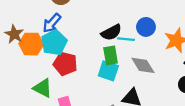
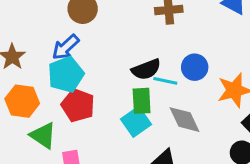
orange hexagon: (31, 44) -> (22, 101), moved
cyan square: (108, 71) -> (136, 122), turned 30

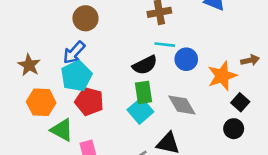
cyan line: (165, 81) -> (165, 45), moved

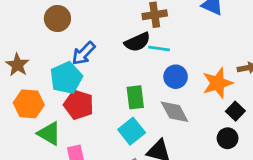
brown circle: (85, 18) -> (57, 18), moved
blue arrow: (74, 53) -> (83, 53), moved
blue circle: (186, 59) -> (176, 77), moved
black semicircle: (145, 65) -> (137, 42), moved
cyan square: (140, 111) -> (132, 131), moved

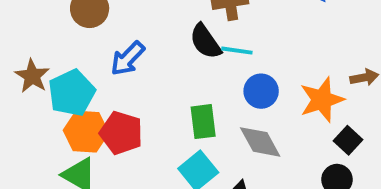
black semicircle: (137, 42) -> (205, 41), turned 80
cyan pentagon: (66, 78) -> (72, 93), moved
orange hexagon: (29, 104) -> (86, 132), moved

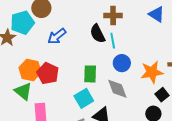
cyan line: (237, 51) -> (113, 41), turned 63
cyan pentagon: (72, 93) -> (22, 23), moved

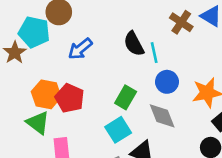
brown cross: (113, 16) -> (181, 22), moved, turned 36
cyan pentagon: (22, 23) -> (34, 32), turned 30
green rectangle: (90, 74) -> (126, 97), turned 30

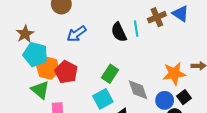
brown cross: (181, 22) -> (157, 17), turned 30
cyan pentagon: (34, 32) -> (35, 54), moved
cyan line: (154, 53) -> (136, 29), moved
blue circle: (167, 82) -> (165, 100), moved

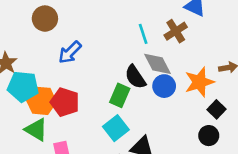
brown cross: (157, 17) -> (176, 31), moved
black semicircle: (119, 32) -> (135, 77), moved
gray diamond: (138, 90) -> (158, 64), moved
blue circle: (165, 100) -> (164, 86), moved

